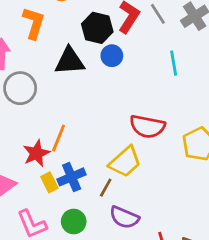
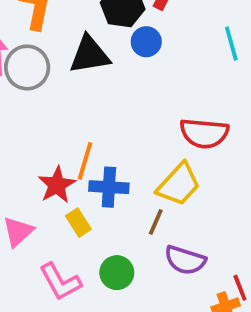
gray circle: (20, 88) -> (27, 67), moved
blue cross: (72, 177) -> (109, 187), moved, turned 32

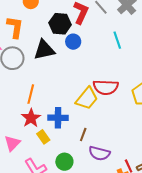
orange line: (85, 161) -> (31, 94), moved
yellow trapezoid: (179, 184) -> (87, 98), moved

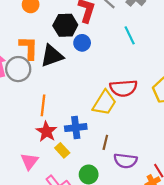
orange L-shape: (15, 27) -> (29, 48), moved

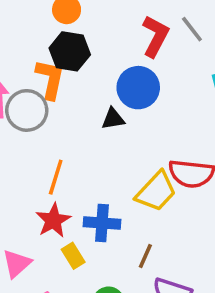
black hexagon: (65, 25) -> (70, 51), moved
blue circle: (82, 43) -> (138, 88), size x1.5
black triangle: (52, 56) -> (113, 119), moved, size x0.6

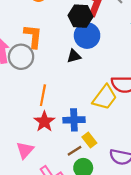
black hexagon: (70, 51) -> (80, 16), moved
yellow rectangle: (73, 256) -> (89, 140), moved
brown line: (145, 256) -> (75, 151), moved, turned 40

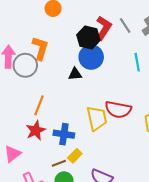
yellow trapezoid: (105, 97) -> (97, 118), turned -60
yellow rectangle: (89, 140) -> (75, 156), turned 72

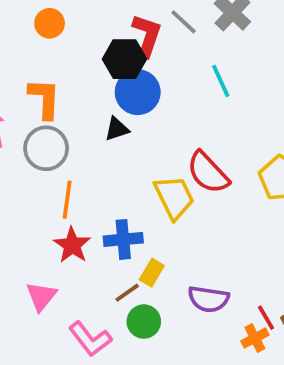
gray circle: (25, 65) -> (46, 148), moved
red semicircle: (118, 110) -> (208, 173), turned 50

